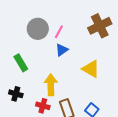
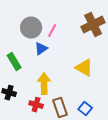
blue triangle: (62, 50) -> (41, 49), moved

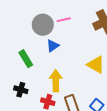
pink line: (52, 31) -> (64, 20), moved, turned 48

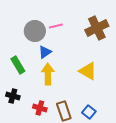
yellow arrow: (56, 81) -> (48, 74), moved

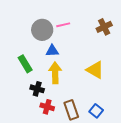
brown cross: (97, 28) -> (104, 27), size x0.7
blue triangle: (45, 52) -> (52, 51), turned 32
black cross: (13, 96) -> (37, 89), moved

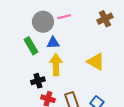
green rectangle: (25, 64) -> (31, 46), moved
black cross: (37, 89) -> (38, 81), turned -32

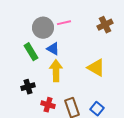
blue triangle: (53, 43) -> (53, 49), turned 32
black cross: (38, 81) -> (28, 87), moved

